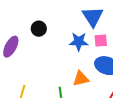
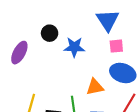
blue star: (79, 42) -> (74, 47), moved

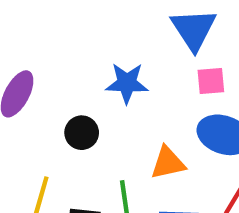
black circle: (50, 33) -> (82, 133), moved

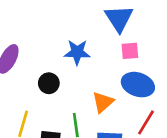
orange triangle: (168, 163) -> (103, 102), turned -30

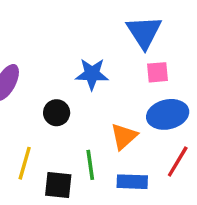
blue ellipse: (138, 85) -> (168, 114), turned -32

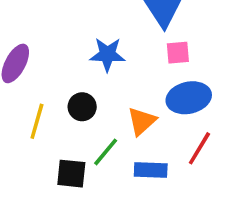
black circle: (57, 113) -> (82, 107), moved
yellow line: (25, 163) -> (37, 121), moved
green line: (90, 165) -> (106, 152), turned 48

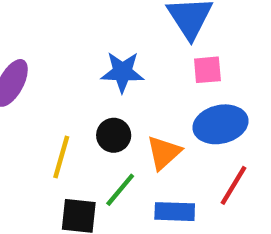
black circle: (82, 107) -> (114, 135), moved
yellow line: (37, 121) -> (61, 157), moved

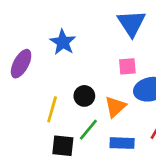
pink square: (207, 70) -> (127, 66), moved
blue star: (122, 72) -> (63, 42), moved, turned 30

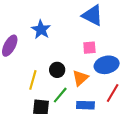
blue triangle: (131, 23) -> (92, 15), turned -30

